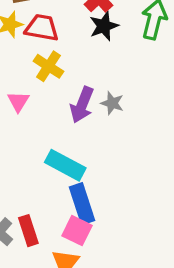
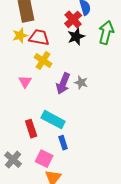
blue rectangle: (82, 204) -> (63, 143), size x0.6
red rectangle: (28, 231) -> (31, 129), moved
pink square: (77, 231) -> (44, 159), moved

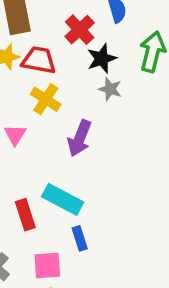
red cross: (73, 19) -> (80, 30), moved
gray star: (81, 83) -> (110, 89), moved
pink square: (44, 159) -> (47, 266), turned -30

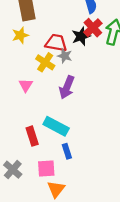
red cross: (80, 30) -> (93, 28), moved
red trapezoid: (39, 60) -> (56, 43), moved
gray star: (110, 89) -> (65, 56), moved

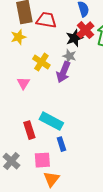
red trapezoid: (56, 43) -> (46, 20), moved
gray star: (65, 56) -> (69, 56), moved
purple arrow: (67, 87) -> (63, 72), moved

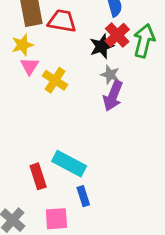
gray star: (69, 56) -> (110, 75), moved
purple arrow: (63, 72) -> (113, 96), moved
pink triangle: (23, 83) -> (30, 66), moved

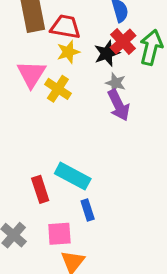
yellow star: (23, 45) -> (68, 52), moved
pink triangle: (30, 66) -> (31, 74), size x1.5
purple arrow: (113, 96) -> (119, 105), turned -48

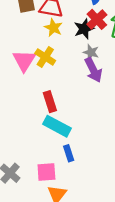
yellow star: (68, 52) -> (53, 28), turned -30
pink triangle: (31, 74) -> (24, 61), moved
red rectangle: (40, 189) -> (50, 102), moved

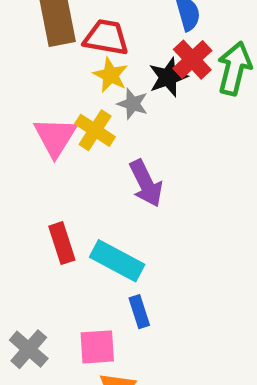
gray star: (91, 52) -> (133, 104), moved
purple arrow: (93, 70) -> (146, 183), moved
red rectangle: (50, 102) -> (62, 243), moved

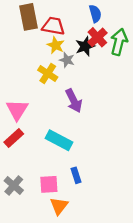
pink triangle: (55, 137) -> (17, 110), moved
red rectangle: (62, 243) -> (14, 138), moved, turned 66
blue rectangle: (139, 312) -> (76, 175), moved

